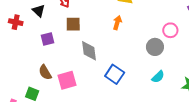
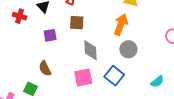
orange arrow: (117, 23) -> (121, 24), size x1.5
gray circle: (155, 47) -> (128, 49), moved
pink square: (67, 80) -> (83, 77), moved

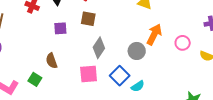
orange arrow: (121, 24) -> (154, 34), moved
gray diamond: (90, 50) -> (99, 48), turned 30
cyan semicircle: (157, 82) -> (138, 86), moved

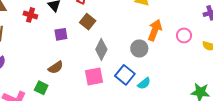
brown square: (88, 19) -> (88, 22), turned 35
brown semicircle: (52, 61) -> (56, 67), turned -98

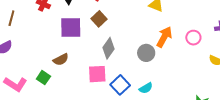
purple square: (61, 34) -> (71, 28), size x1.6
pink circle: (184, 35) -> (193, 38), moved
blue square: (125, 75) -> (120, 85), moved

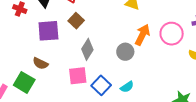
pink circle: (193, 38) -> (172, 34), size x1.5
brown semicircle: (61, 60) -> (40, 63), turned 56
green square: (43, 78) -> (24, 82), size x1.5

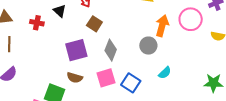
purple square: (48, 31) -> (76, 50), moved
brown semicircle: (40, 63) -> (75, 78), moved
cyan semicircle: (127, 87) -> (165, 73), moved

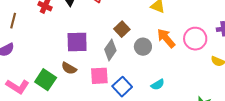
brown square: (94, 24) -> (122, 29), moved
orange arrow: (162, 26) -> (166, 38), turned -70
gray circle: (148, 46) -> (143, 47), moved

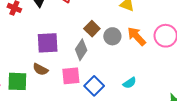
gray circle: (143, 47) -> (112, 36), moved
green square: (46, 80) -> (17, 81), turned -30

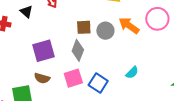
brown square: (92, 29) -> (84, 27), turned -35

